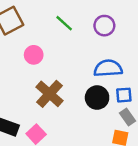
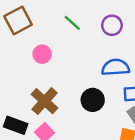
brown cross: (50, 94) -> (45, 101), moved
black circle: (97, 98) -> (93, 100), moved

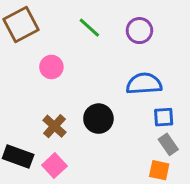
black circle: (93, 100) -> (98, 119), moved
brown cross: (45, 101) -> (54, 126), size x0.7

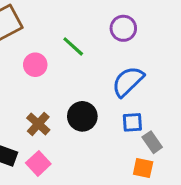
green line: (89, 28) -> (73, 46), moved
blue semicircle: (144, 84) -> (128, 81), turned -40
blue square: (164, 117) -> (132, 122), moved

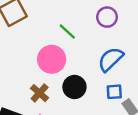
pink circle: (35, 65) -> (52, 59), moved, size x1.5

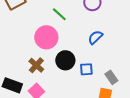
blue semicircle: (111, 59) -> (95, 37), size x0.7
blue square: (114, 92) -> (86, 69), moved

